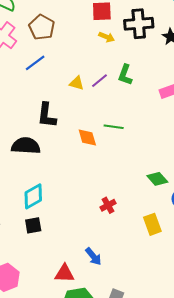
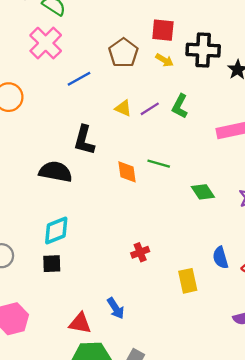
brown pentagon: (42, 27) -> (123, 53), moved
green diamond: (157, 179) -> (203, 192), moved

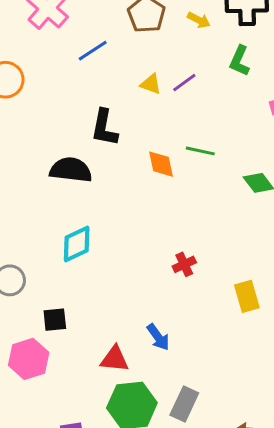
green L-shape: (180, 106) -> (240, 61), moved
black square: (52, 264) -> (55, 320), moved

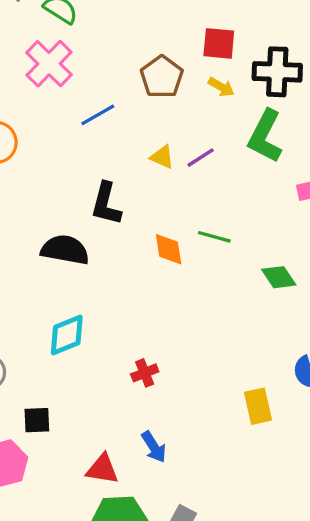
green L-shape: (240, 61) -> (265, 136), size x1.5
red cross: (184, 264) -> (145, 373), moved

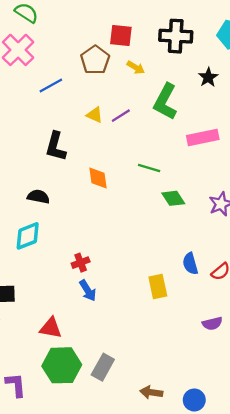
red square: (219, 43) -> (121, 36), moved
black cross: (277, 72) -> (176, 36), moved
green line: (214, 237) -> (149, 168), moved
black semicircle: (65, 250) -> (38, 197), moved, size x0.7
blue arrow: (154, 447) -> (88, 291), moved

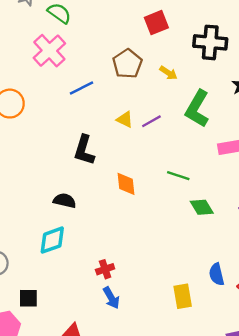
red square: (121, 36) -> (156, 23), moved, turned -30

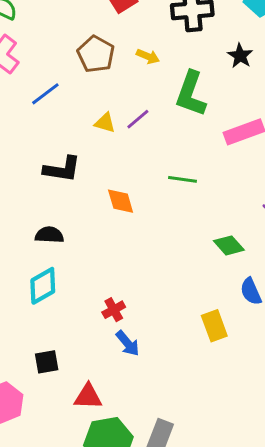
black L-shape: (84, 150) -> (62, 169), turned -88
green diamond: (202, 207) -> (229, 245), moved
black square: (28, 298) -> (47, 362), moved

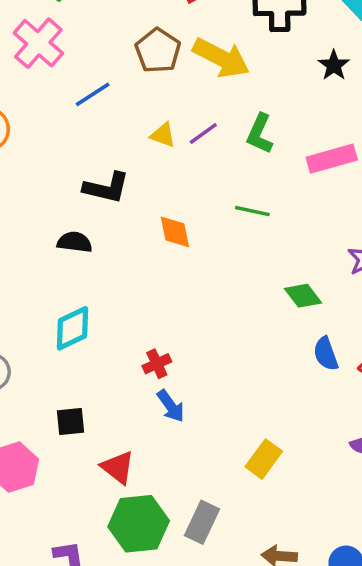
yellow arrow: (148, 56) -> (221, 58), size x2.0
green L-shape: (191, 94) -> (260, 134), moved, size x0.7
black semicircle: (49, 235) -> (75, 242), moved
yellow rectangle: (214, 326) -> (264, 459), moved, turned 52
red triangle: (88, 397) -> (118, 467), turned 32

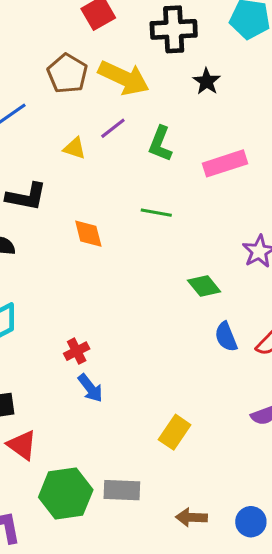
black star: (334, 65) -> (207, 81), moved
purple line: (203, 133) -> (113, 128), moved
red triangle: (118, 467) -> (22, 445), moved
gray rectangle: (202, 522) -> (122, 490), turned 69

